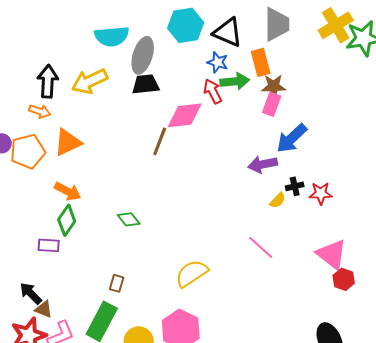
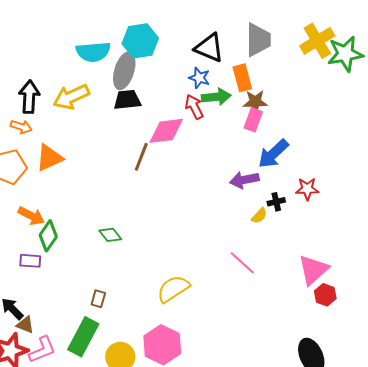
cyan hexagon: (186, 25) -> (140, 41), moved
orange arrow: (68, 191) -> (31, 216), moved
red star: (321, 193) -> (307, 189), moved
pink triangle: (332, 254) -> (313, 270), turned 40

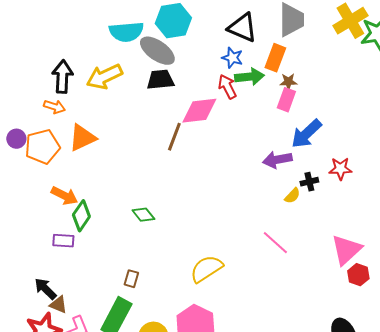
gray ellipse: (124, 71) -> (157, 51), turned -72
orange rectangle: (242, 78) -> (275, 58), turned 36
brown star: (255, 102) -> (288, 82), size x0.7

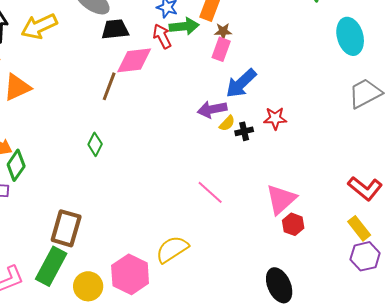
black trapezoid: (160, 80) -> (115, 29), moved
yellow semicircle: (292, 196) -> (227, 123), moved
green diamond: (143, 215) -> (95, 144), moved, turned 65
yellow semicircle: (206, 269) -> (172, 249), moved
brown rectangle: (131, 279) -> (66, 228), size x2.0

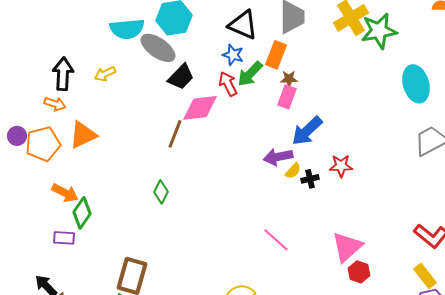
yellow arrow: (39, 26) -> (105, 74), size x0.6
green arrow: (184, 26) -> (250, 74), turned 140
black trapezoid: (115, 29) -> (181, 77), turned 140

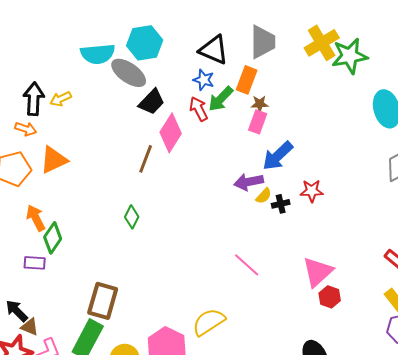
yellow arrow: (105, 74) -> (61, 99), moved
pink diamond: (200, 108) -> (171, 133), turned -51
orange arrow: (65, 193) -> (36, 218), turned -144

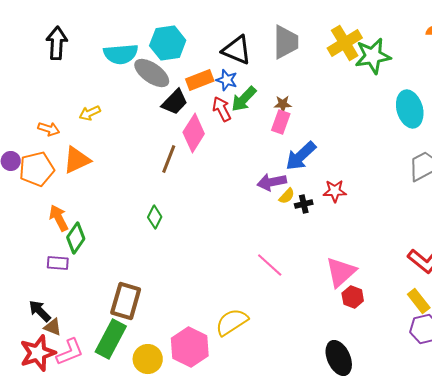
orange rectangle: (247, 80) -> (200, 80), moved, turned 48
black arrow: (34, 99) -> (57, 43), moved
yellow arrow: (61, 99) -> (90, 113), moved

